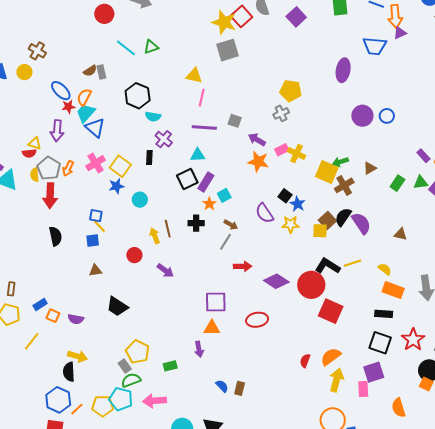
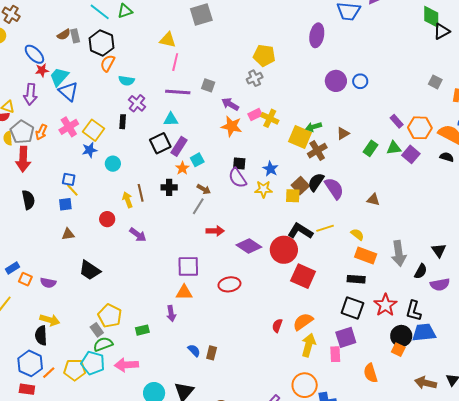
black hexagon: (138, 96) -> (101, 43), moved
orange semicircle: (84, 97) -> (108, 63), moved
black square: (285, 196) -> (239, 163), moved, turned -32

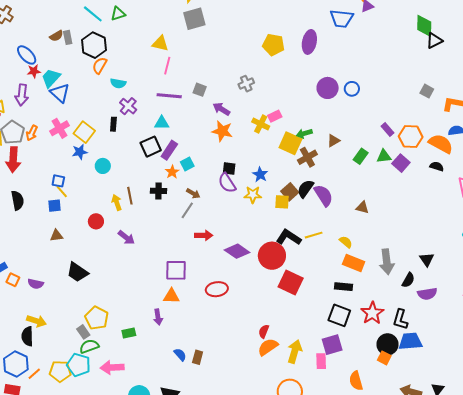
yellow pentagon: (264, 55) -> (273, 45), moved
pink rectangle: (255, 115) -> (275, 116), moved
orange semicircle: (303, 322) -> (268, 347), moved

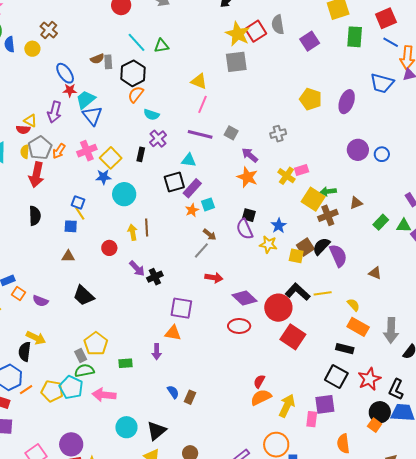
cyan circle: (103, 166) -> (124, 194), size x1.5
black cross: (159, 191) -> (155, 277), moved, turned -35
red ellipse: (217, 289) -> (239, 326), moved

